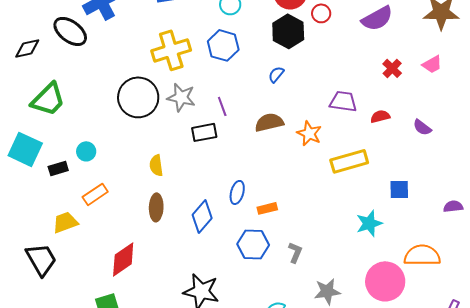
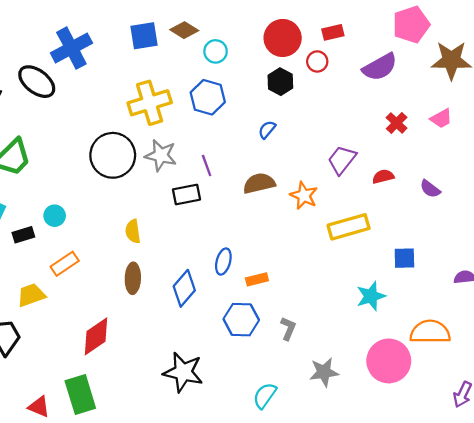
black hexagon: (288, 31) -> (280, 82), size x0.7
purple trapezoid: (343, 101) -> (342, 160), turned -60

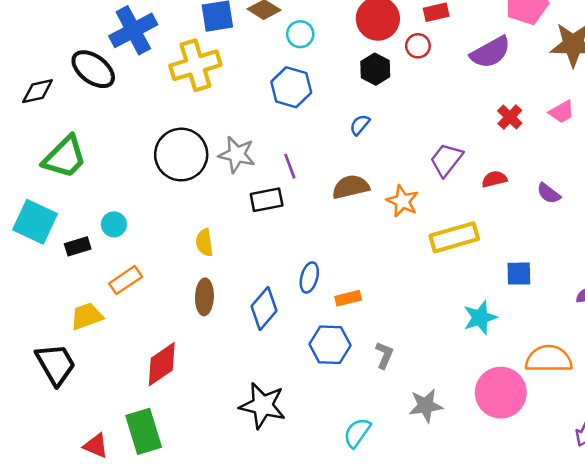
yellow cross: (150, 103) -> (195, 65), moved

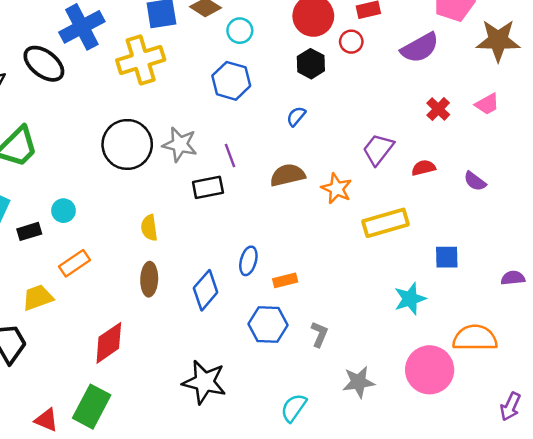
green rectangle: (144, 431) -> (92, 407), turned 45

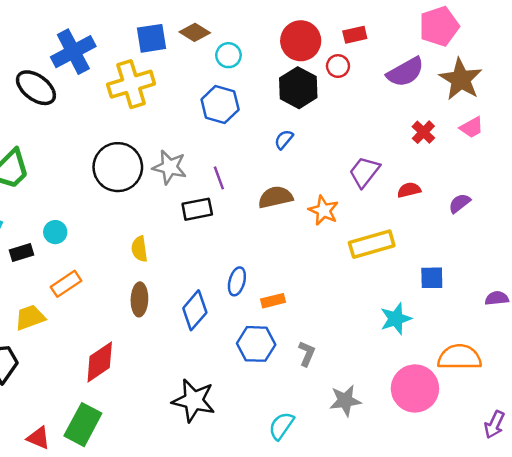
brown star: (498, 40) -> (461, 79), moved, turned 30
black hexagon: (311, 64) -> (298, 88), size x1.4
purple semicircle: (475, 181) -> (459, 203), turned 105

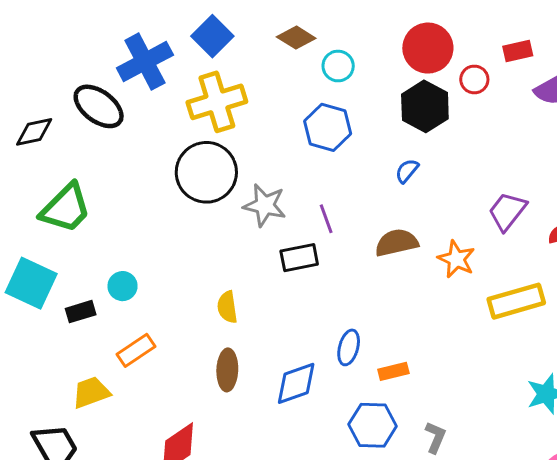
red rectangle: (355, 35) -> (518, 51), moved
blue square: (151, 38) -> (212, 36), moved, turned -36
black circle: (118, 167) -> (206, 172), moved
blue diamond: (195, 310) -> (296, 383), turned 30

